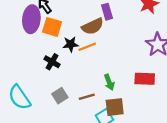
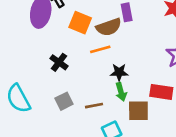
orange square: (52, 27) -> (80, 23), moved
black star: (71, 44) -> (119, 72), moved
brown square: (115, 107) -> (138, 111), moved

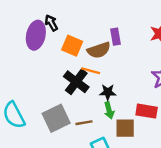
orange line: (100, 49) -> (91, 71), turned 30
black cross: (59, 62) -> (76, 82), moved, size x1.5
gray square: (64, 101) -> (56, 118), size x1.6

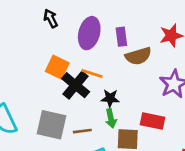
purple ellipse: (36, 35) -> (89, 33), moved
orange square: (72, 46) -> (57, 67), moved
brown semicircle: (99, 50) -> (138, 56), moved
gray square: (56, 118) -> (52, 125), turned 36

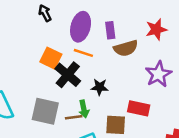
orange line: (92, 74) -> (83, 53), moved
green arrow: (111, 118) -> (84, 109), moved

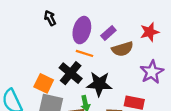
purple rectangle: (110, 30) -> (108, 33), turned 56
orange square: (51, 58) -> (44, 83), moved
black star: (100, 87) -> (99, 84), size x1.6

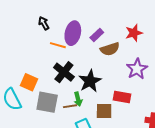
orange line: (85, 53) -> (58, 45), moved
orange square: (44, 83) -> (29, 82), moved
black star: (99, 84) -> (90, 81), turned -30

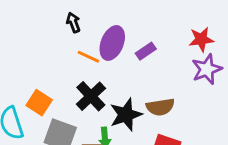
red star: (134, 33) -> (201, 39), moved
brown semicircle: (110, 49) -> (160, 107), moved
purple star: (137, 69) -> (207, 69), moved

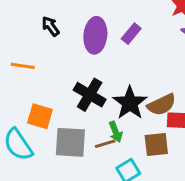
orange line: (88, 57) -> (23, 66), moved
brown semicircle: (160, 107) -> (162, 105), moved

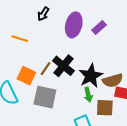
black arrow: (51, 26) -> (43, 14), turned -120
green arrow: (116, 132) -> (88, 95), moved
brown line: (105, 144) -> (46, 69), moved, turned -48

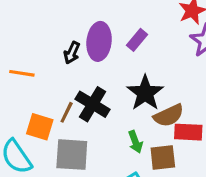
black arrow: (43, 14) -> (72, 53), moved
black star: (91, 76) -> (145, 93), moved

